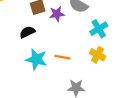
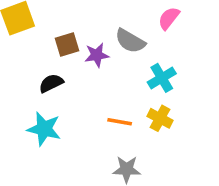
orange line: (62, 57) -> (120, 122), moved
cyan star: (36, 59) -> (44, 129), moved

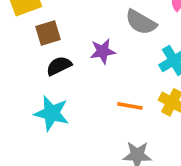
brown square: (67, 45) -> (48, 33), moved
purple star: (97, 55) -> (103, 51), moved

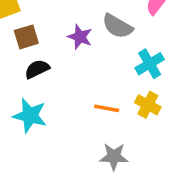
purple star: (103, 51) -> (80, 37), moved, turned 30

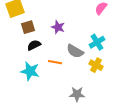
gray semicircle: (117, 26) -> (75, 51), moved
orange line: (107, 108) -> (55, 62), moved

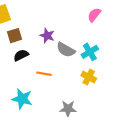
gray semicircle: (75, 51) -> (66, 50), moved
cyan star: (30, 71) -> (22, 99), moved

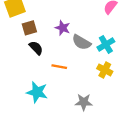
black semicircle: (21, 55) -> (36, 48), turned 72

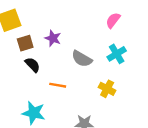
purple star: (63, 28) -> (53, 38), moved
cyan cross: (106, 44) -> (117, 54), moved

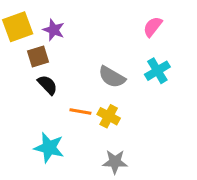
purple star: (53, 38) -> (54, 30), moved
yellow cross: (107, 89) -> (109, 116), moved

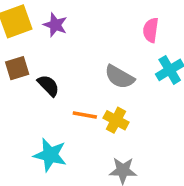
pink semicircle: (153, 27) -> (151, 30), moved, turned -30
brown square: (38, 57) -> (17, 68), moved

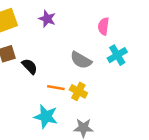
purple star: (55, 25) -> (47, 19), moved
cyan star: (50, 155) -> (46, 117), moved

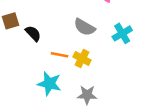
cyan cross: (117, 55) -> (122, 33), moved

